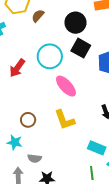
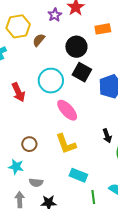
red arrow: (17, 68) -> (18, 92), turned -60
cyan rectangle: (97, 148) -> (78, 175), moved

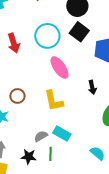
black arrow: (107, 136) -> (92, 87), moved
gray semicircle: (36, 183) -> (41, 136), moved, turned 136
green line: (93, 197) -> (51, 154), moved

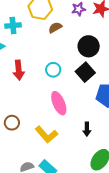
cyan circle: (47, 36) -> (53, 70), size x0.6
yellow L-shape: (54, 101) -> (46, 135), turned -40

